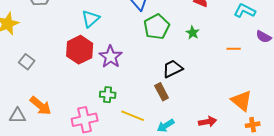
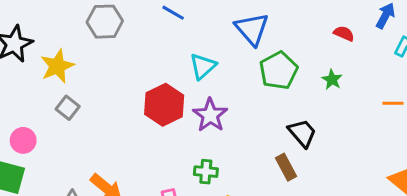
cyan triangle: (91, 19) -> (203, 66), moved
gray square: (27, 62) -> (68, 108), moved
black trapezoid: (173, 69) -> (302, 133), turned 75

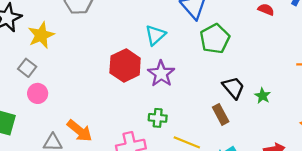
green star: (332, 80) -> (263, 96), moved
gray square: (68, 108) -> (27, 68), moved
pink circle: (23, 140) -> (38, 93), moved

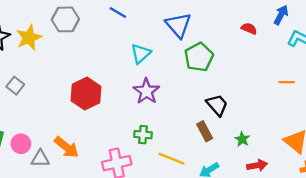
yellow star: (41, 35) -> (29, 38), moved
red hexagon: (125, 65) -> (86, 94), moved
pink circle: (38, 93) -> (21, 144), moved
green star: (263, 96) -> (242, 139), moved

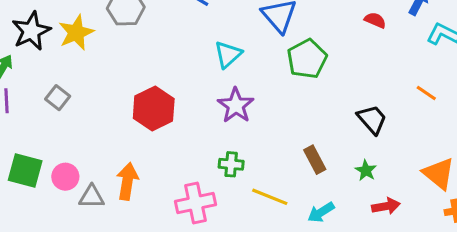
orange line: (287, 82) -> (426, 93), turned 35
black trapezoid: (217, 105) -> (372, 119), moved
orange arrow: (67, 147) -> (127, 181), turned -120

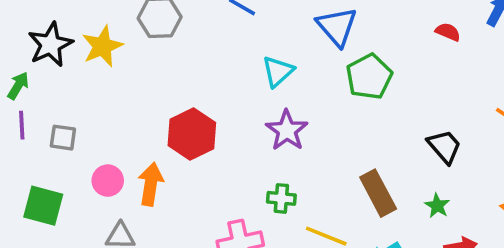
gray square: (58, 98) -> (63, 138), moved, turned -30
brown rectangle: (315, 160) -> (378, 193), size x1.4
pink circle: (65, 177) -> (108, 181), moved
orange arrow: (127, 181) -> (151, 184), moved

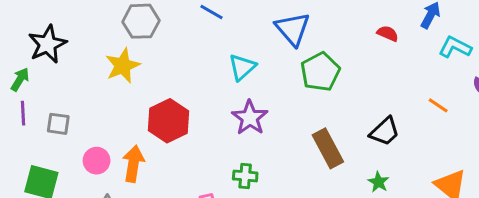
yellow star: (102, 46) -> (123, 66), moved
black trapezoid: (444, 147) -> (385, 131), turned 88
brown rectangle: (378, 193) -> (328, 148), moved

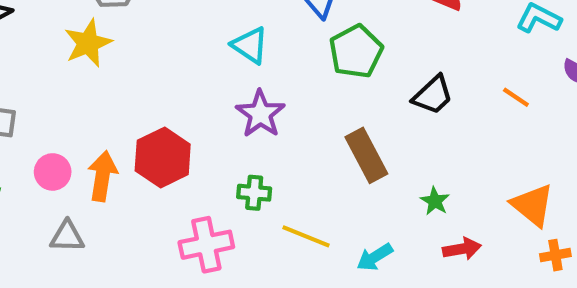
cyan triangle: (242, 67) -> (250, 45), turned -44
red hexagon: (169, 121) -> (163, 157), moved
black trapezoid: (385, 131) -> (433, 95), moved

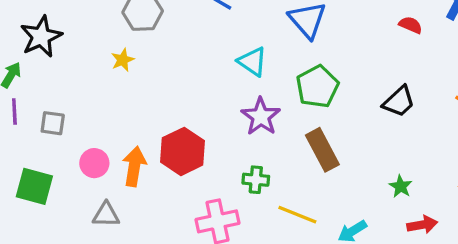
yellow star: (88, 43) -> (123, 60), size x0.6
green pentagon: (356, 51) -> (317, 87), moved
brown rectangle: (366, 155) -> (322, 150), moved

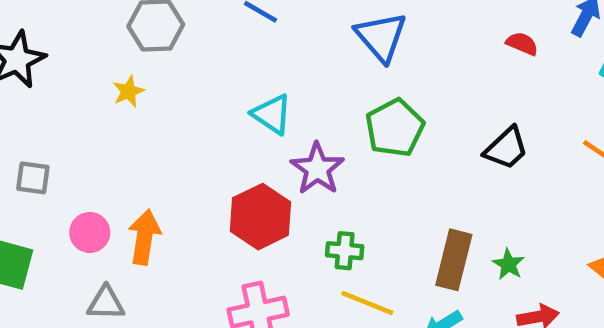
cyan triangle: (252, 62) -> (272, 114), moved
brown rectangle: (322, 150) -> (454, 260), moved, turned 42
red hexagon: (183, 151) -> (260, 217), moved
green cross: (256, 180) -> (345, 251), moved

